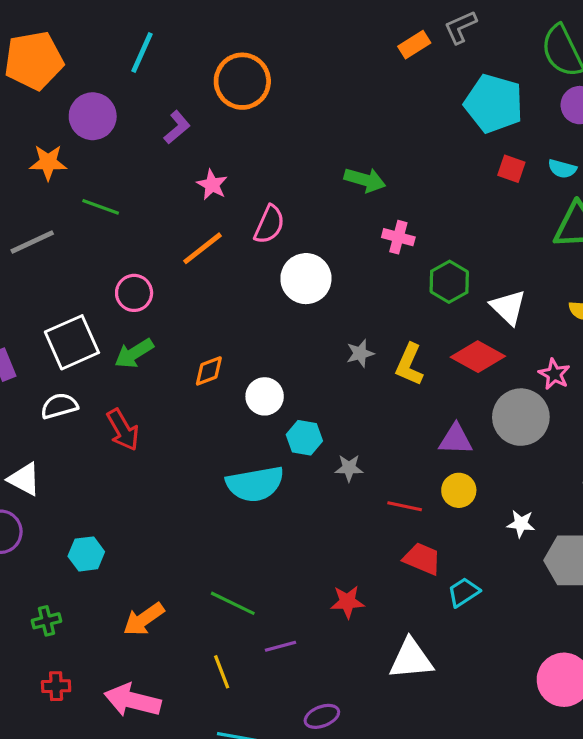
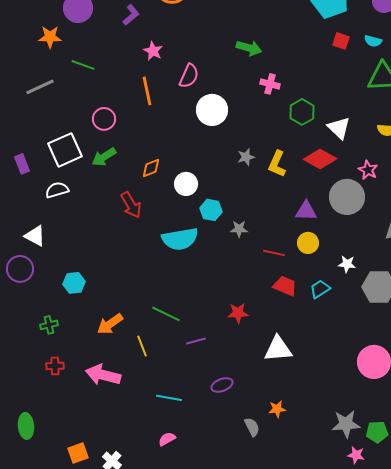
orange line: (202, 248) -> (147, 91), turned -64
red arrow: (123, 430) -> (131, 205), moved
cyan trapezoid: (464, 592) -> (320, 289), moved
yellow line: (222, 672) -> (142, 346), moved

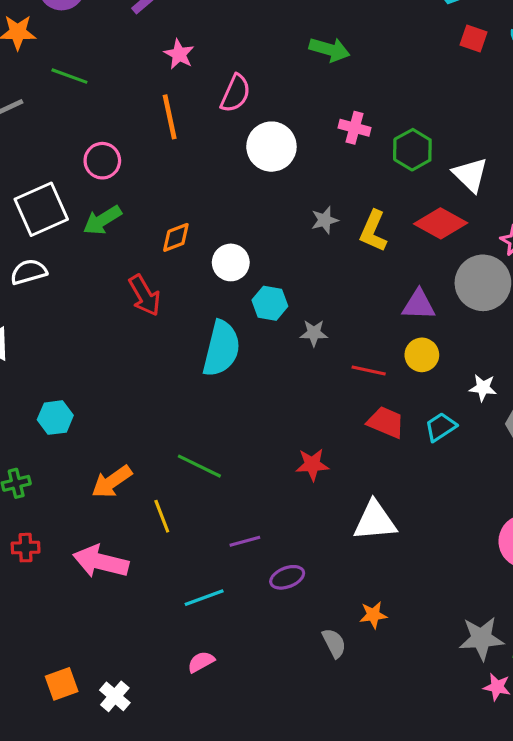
pink cross: (270, 84) -> (354, 128), moved
cyan semicircle: (180, 239) -> (221, 349), turned -66
purple line: (196, 341) -> (245, 541), moved
cyan line: (169, 398) -> (204, 598), turned -30

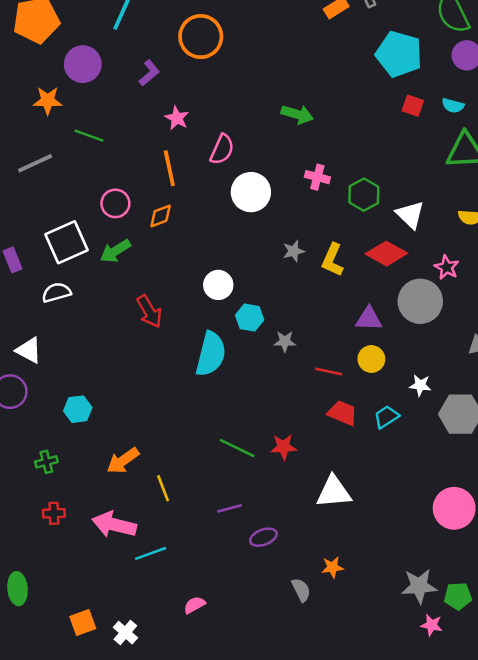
orange diamond: (176, 237) -> (161, 216), moved
green line: (199, 466) -> (237, 448), moved
cyan line: (204, 598) -> (151, 553), moved

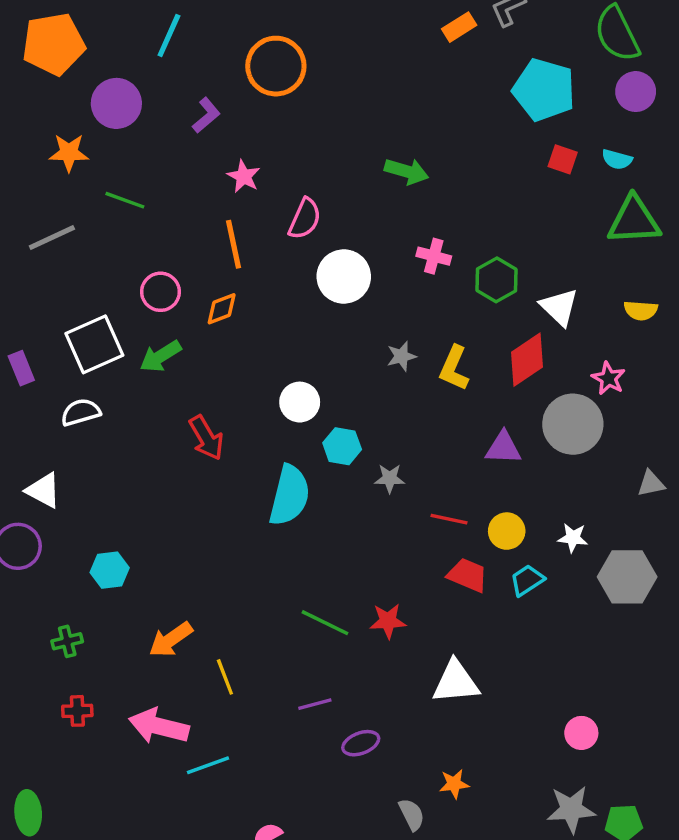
red diamond: (386, 254) -> (527, 360), turned -63
yellow circle: (371, 359) -> (507, 531), moved
pink circle: (454, 508) -> (581, 733), moved, size x0.6

